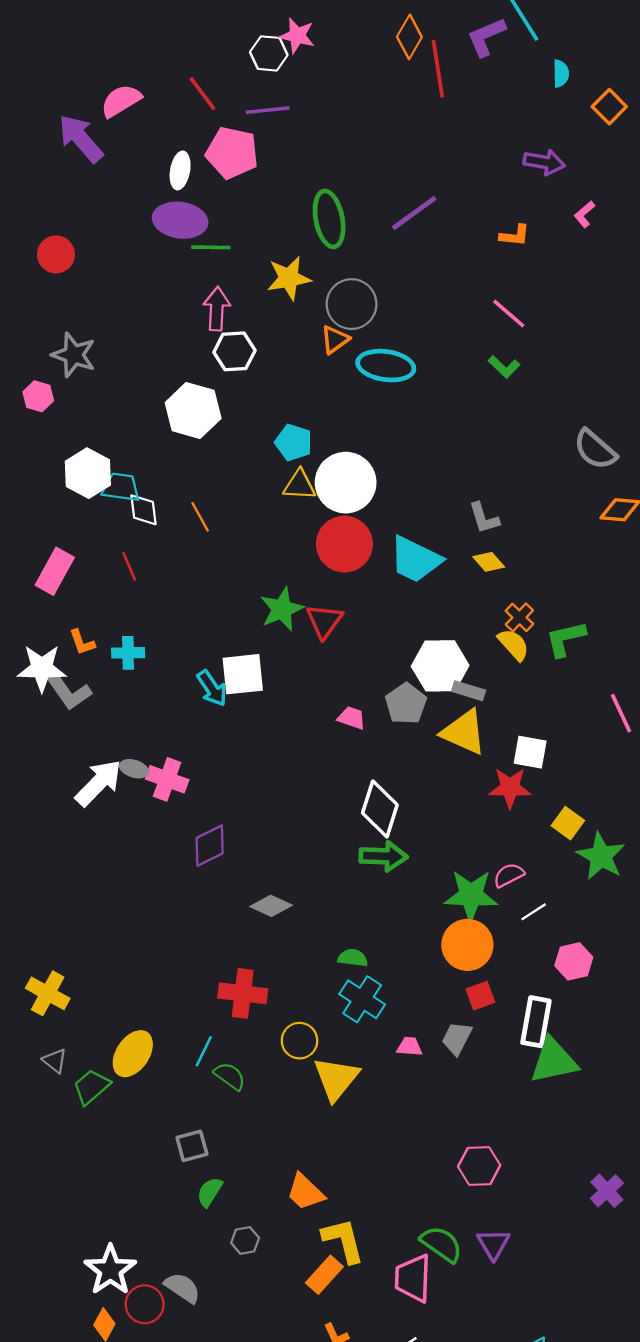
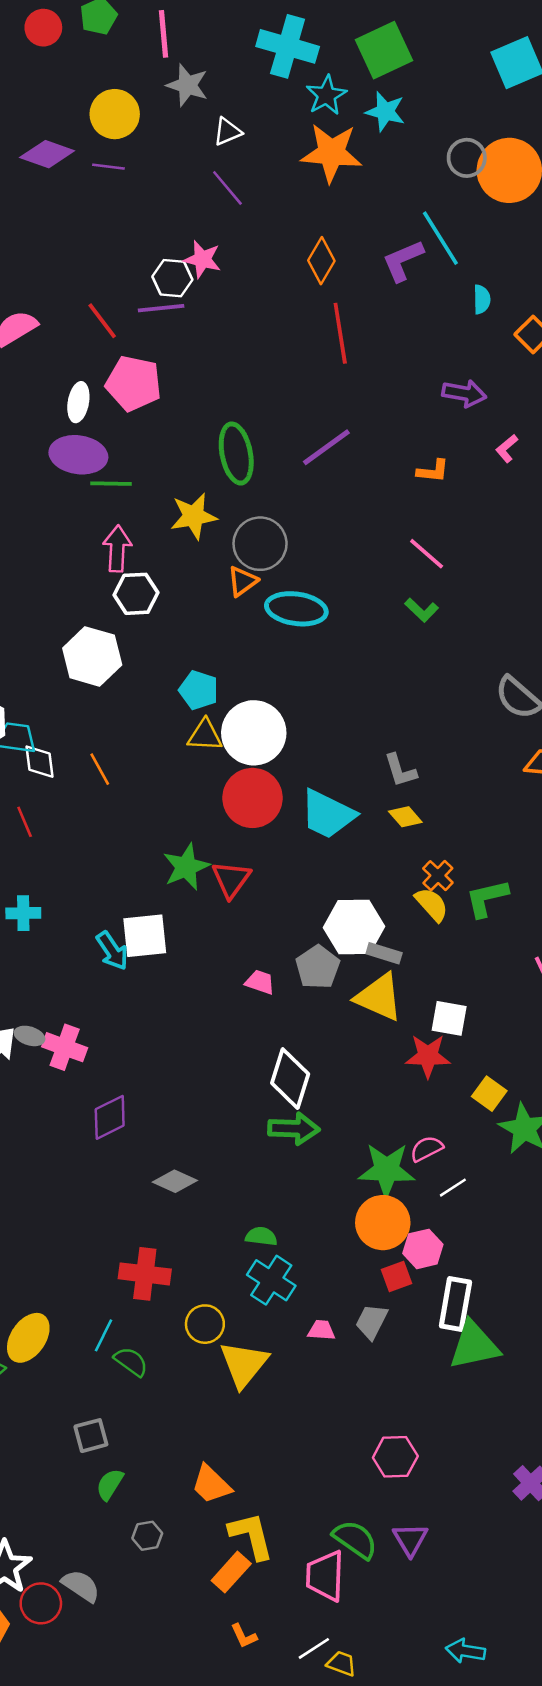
red line: (438, 69) -> (340, 333), moved
purple line: (268, 110) -> (161, 308), moved
pink hexagon: (574, 961) -> (423, 1249), moved

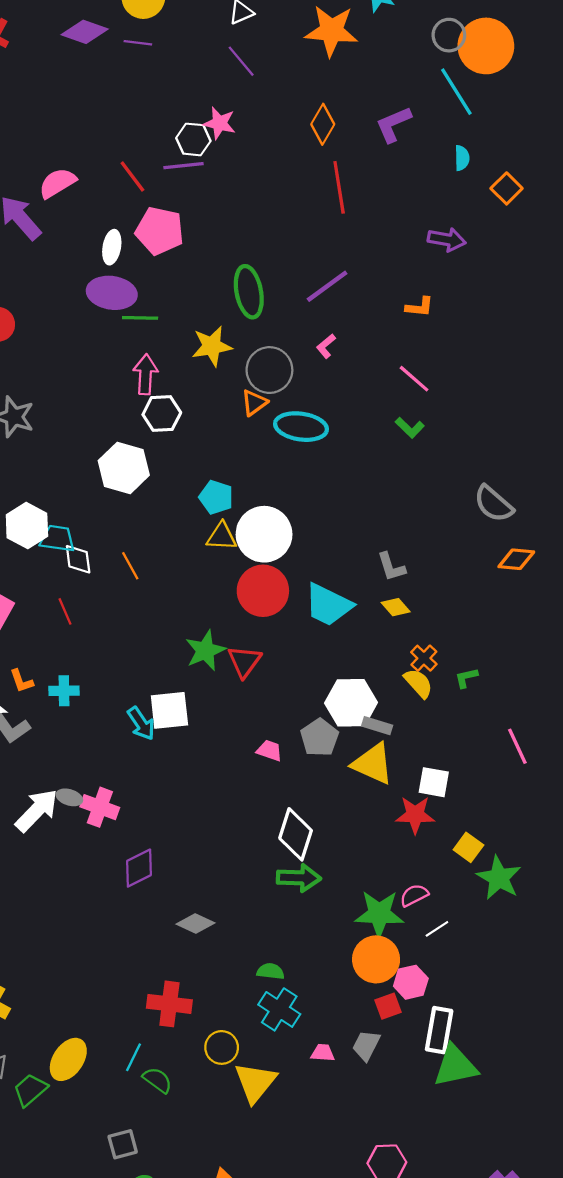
cyan line: (440, 238) -> (456, 92), moved
pink L-shape: (507, 448) -> (326, 346), moved
green L-shape: (487, 898) -> (466, 678), size x0.6

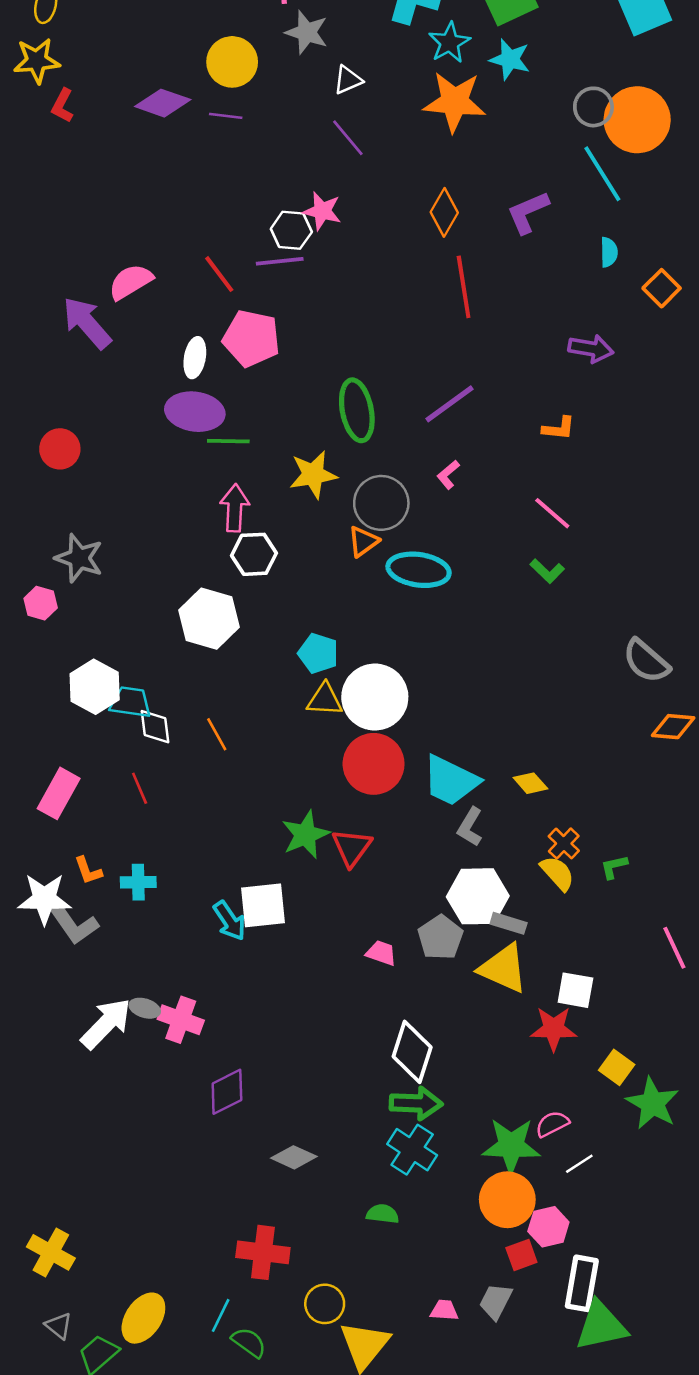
gray L-shape: (391, 567) -> (470, 827), moved, turned 48
cyan cross: (279, 1009) -> (412, 1150), moved

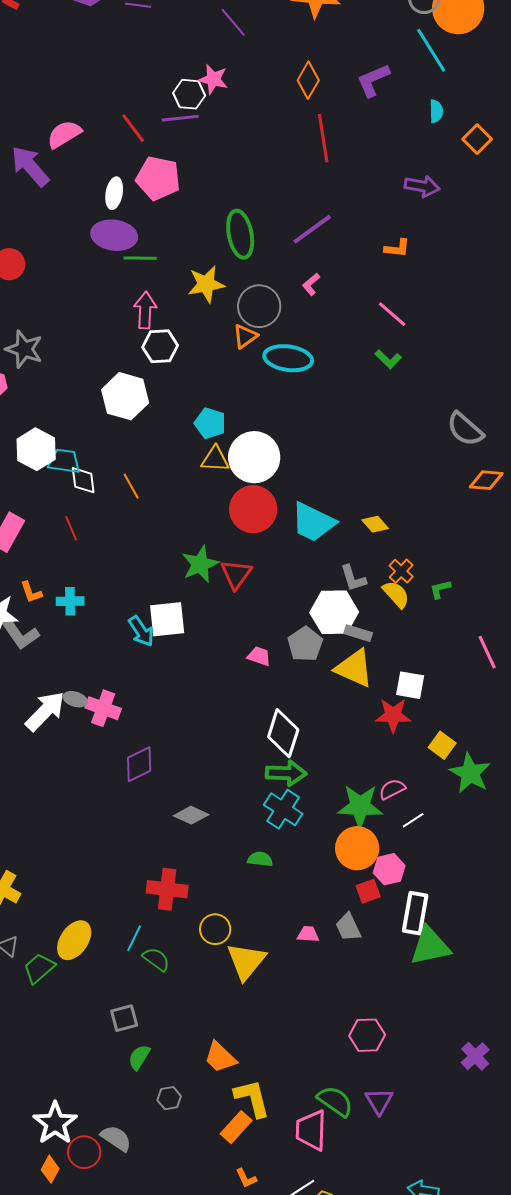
gray L-shape: (470, 827) -> (353, 578), moved, turned -48
gray trapezoid: (496, 1301) -> (348, 927), turned -52

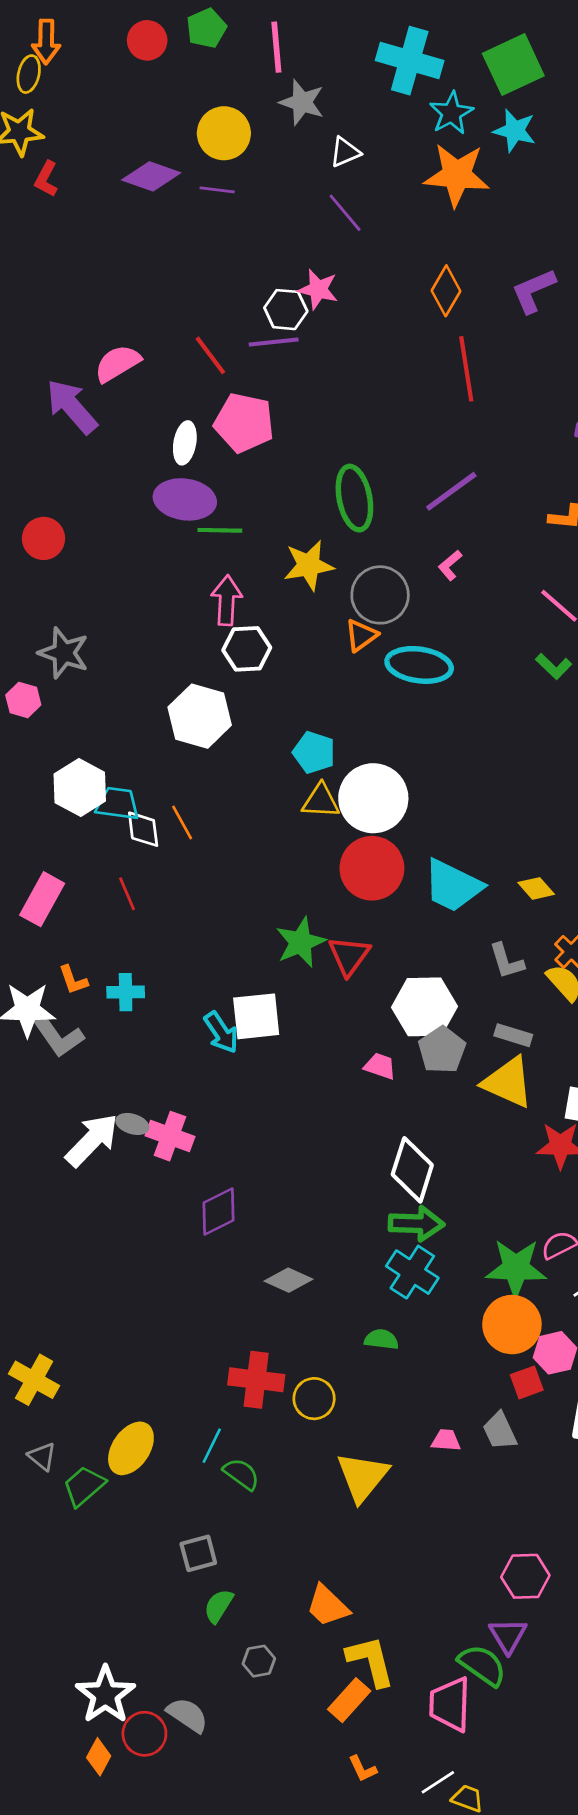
orange line: (131, 486) -> (182, 822), moved
white hexagon: (334, 612) -> (424, 1007), moved
yellow circle: (215, 929) -> (314, 1399), moved
purple triangle: (379, 1101) -> (508, 1636), moved

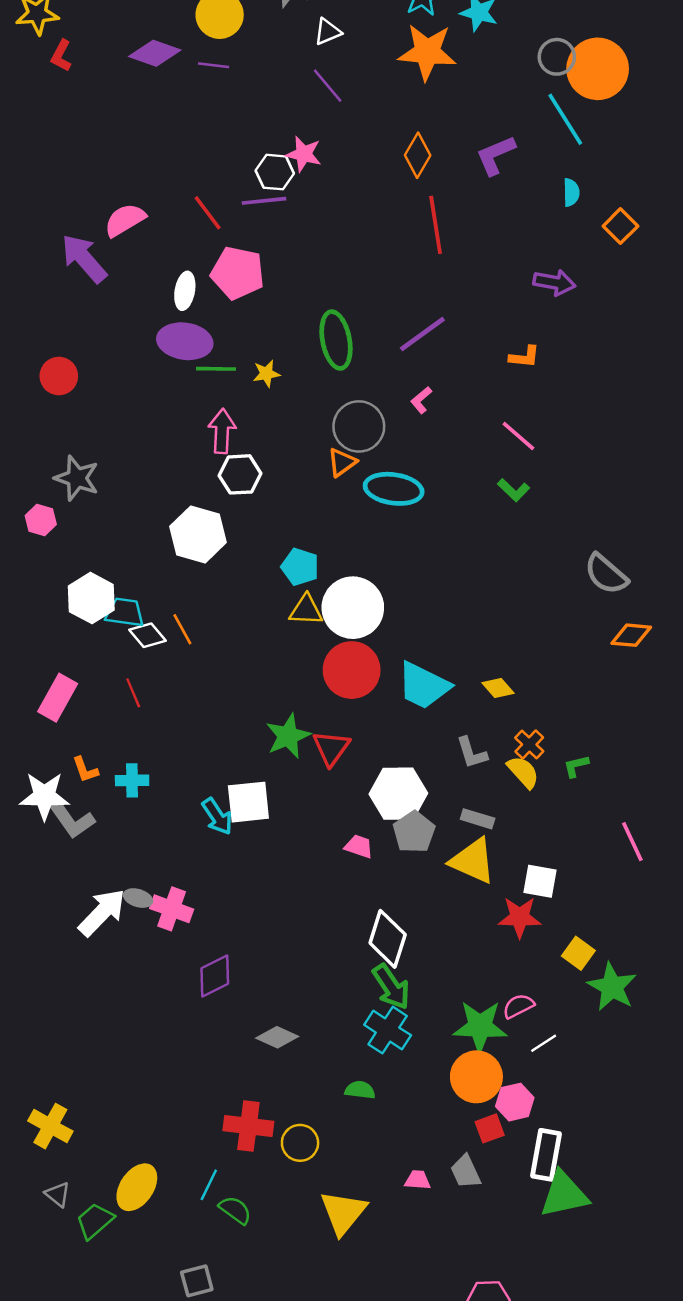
yellow star: (309, 565) -> (266, 374), moved, size x0.6
white diamond: (143, 829) -> (148, 635), turned -33
green arrow: (416, 1224) -> (391, 987), turned 54

